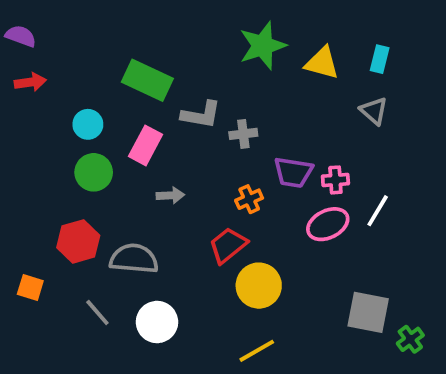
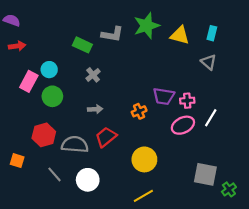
green rectangle: (147, 80) -> (82, 45), size x0.7
gray L-shape: (201, 115) -> (112, 34), moved
gray cross: (243, 134) -> (93, 75), moved, turned -32
pink rectangle: (145, 145) -> (29, 81), moved
red trapezoid: (228, 245) -> (106, 137), moved

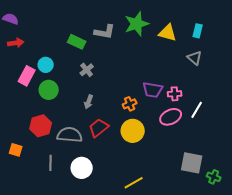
gray arrow: (95, 109) -> (89, 102), turned 112
yellow circle: (144, 159) -> (133, 131), moved
gray line: (55, 174) -> (51, 163), turned 42
green cross: (229, 189) -> (214, 177), turned -32

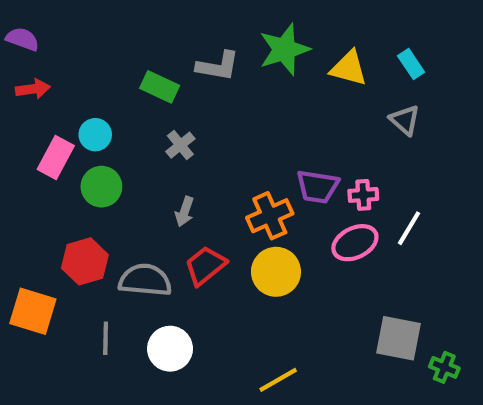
cyan rectangle: (198, 31) -> (411, 64), turned -48
orange cross: (130, 104) -> (270, 216), size x1.5
orange square: (16, 150) -> (33, 311), size x1.6

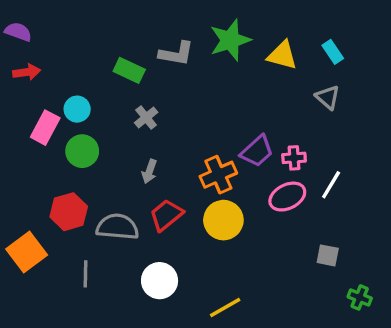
purple trapezoid: (318, 187) -> (257, 151), turned -51
orange square: (33, 311) -> (27, 252), turned 36
gray square: (399, 338) -> (328, 255), moved, size x0.6
white circle: (170, 349) -> (160, 281), moved

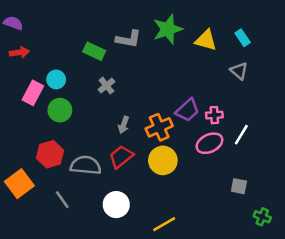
gray arrow: (149, 171) -> (124, 125), moved
gray line: (86, 274) -> (62, 200), turned -36

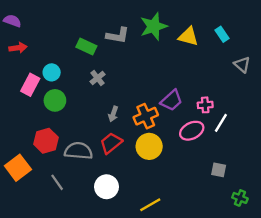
gray triangle: (239, 71) -> (242, 65), moved
pink cross: (214, 115) -> (205, 105), moved

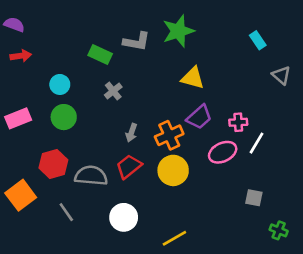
yellow triangle: (188, 37) -> (193, 78), moved
pink rectangle: (30, 85) -> (18, 118), moved, turned 40

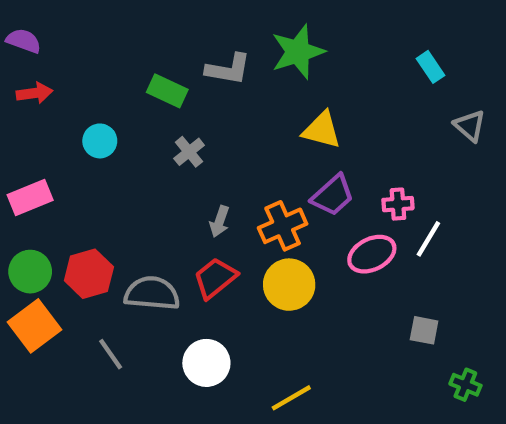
green circle: (64, 117) -> (30, 272), moved

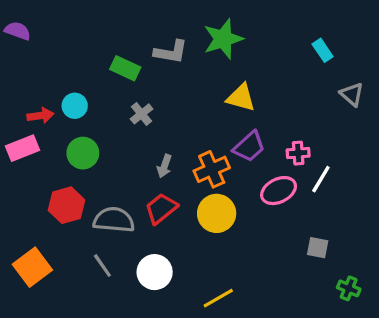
red arrow: (34, 93) -> (40, 116), moved
green circle: (30, 272) -> (83, 153), moved
orange square: (34, 326) -> (32, 267), moved
gray line: (111, 354) -> (102, 266), moved

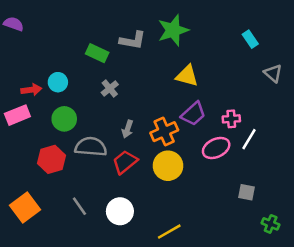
gray semicircle: (114, 220) -> (91, 147), moved

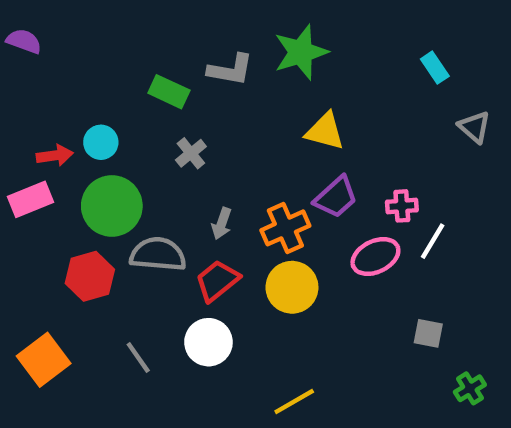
green circle: (64, 119) -> (112, 206), size x1.4
white circle: (120, 211) -> (208, 342), moved
green cross: (271, 224) -> (470, 388), turned 36

